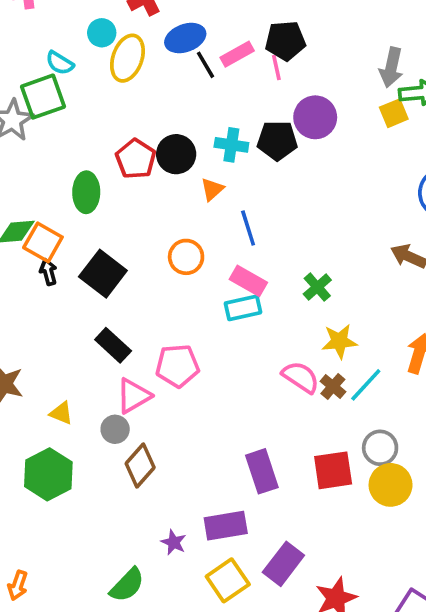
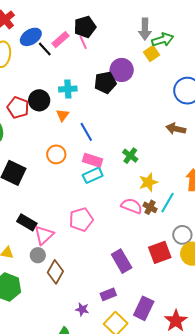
purple circle: (315, 117) -> (122, 70), moved
black pentagon: (277, 140) -> (105, 83), moved
black rectangle: (113, 345) -> (27, 222), moved
pink pentagon: (177, 366) -> (81, 220), moved
purple rectangle: (226, 526) -> (108, 294), size x0.7

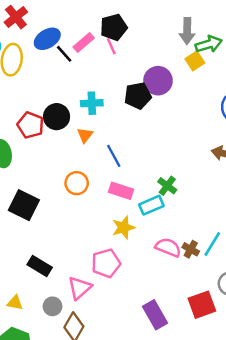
cyan rectangle: (93, 175) -> (151, 205), moved
yellow star: (148, 182) -> (123, 228), moved
pink triangle: (44, 235) -> (80, 288), moved

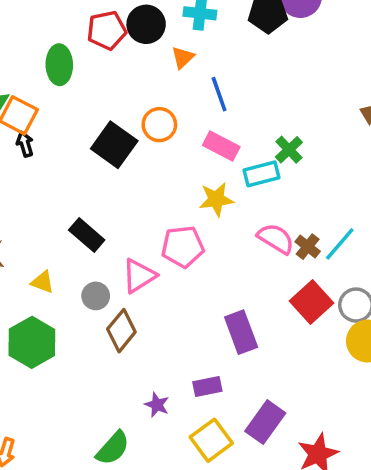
red pentagon: (30, 125) -> (107, 30), turned 30
black square: (24, 205) -> (114, 145), moved
red square: (202, 305) -> (311, 302), moved, turned -32

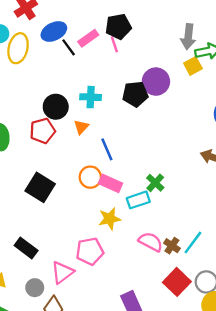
red pentagon: (107, 30) -> (43, 131), moved
orange circle: (159, 125) -> (90, 177), moved

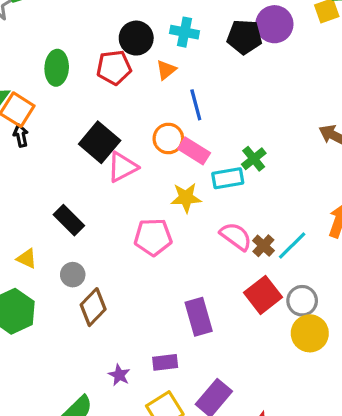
pink triangle: (62, 272) -> (122, 167), moved

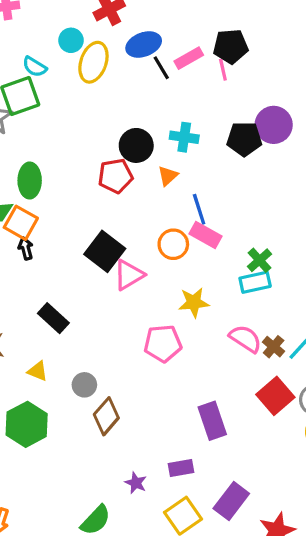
green ellipse: (57, 68) -> (30, 181), moved
pink rectangle: (194, 151) -> (206, 235), moved
cyan rectangle: (228, 178) -> (255, 282), moved
black rectangle: (69, 220) -> (53, 318), moved

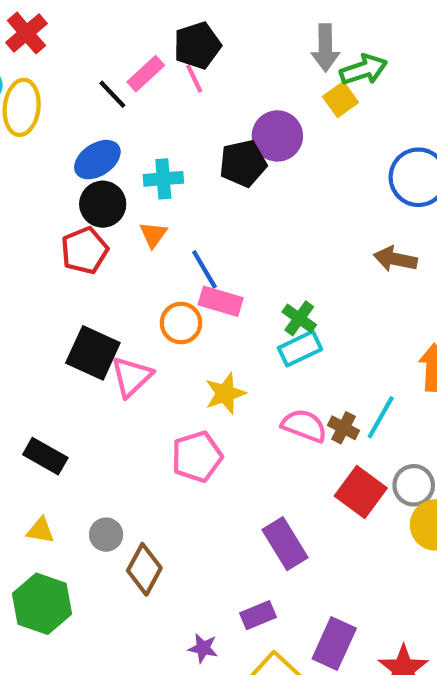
blue ellipse: (144, 44) -> (97, 160), moved

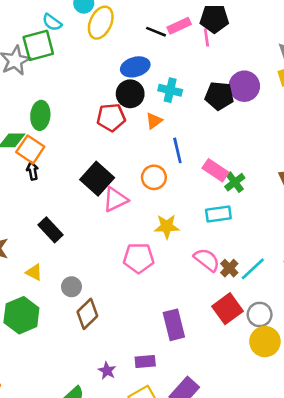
black line: (112, 94) -> (156, 32), turned -42
pink rectangle: (221, 301) -> (215, 170), moved
green cross: (299, 318) -> (235, 182), moved

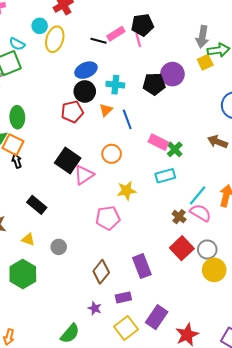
blue line: (177, 150) -> (127, 119), moved
pink semicircle: (207, 260) -> (201, 213), moved
cyan line: (253, 269) -> (198, 195), moved
brown diamond: (87, 314) -> (101, 272), moved

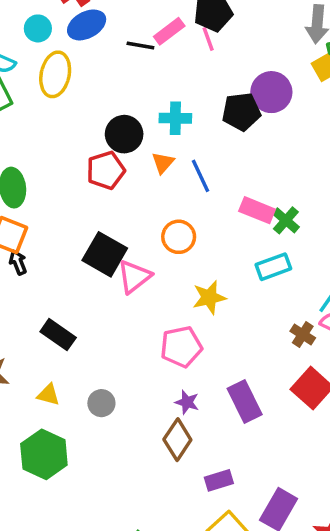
yellow ellipse: (55, 39) -> (55, 74), moved
blue ellipse: (86, 70) -> (87, 25), moved
purple rectangle: (142, 266) -> (245, 402), moved
purple star: (95, 308) -> (187, 402), moved

